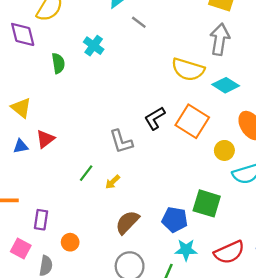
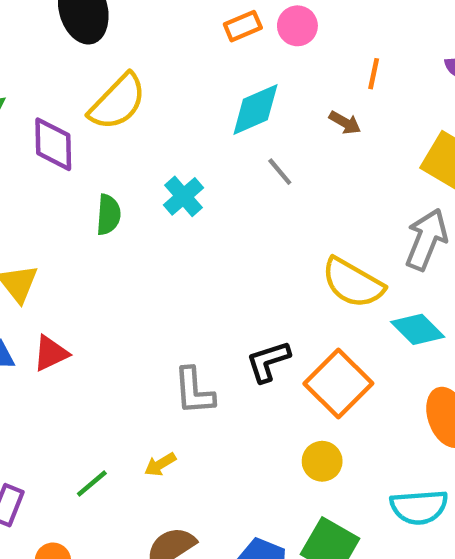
yellow circle: (224, 150) -> (322, 461), moved
green line: (86, 173) -> (92, 483), moved

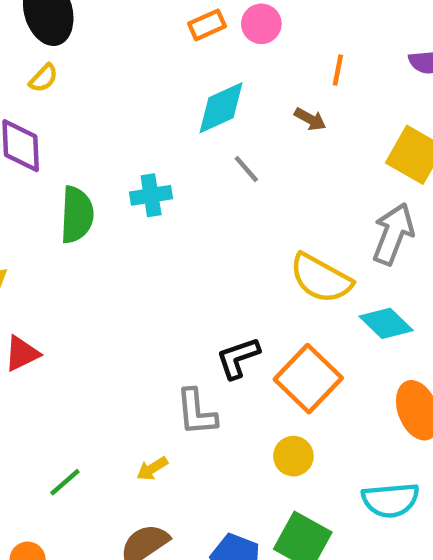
yellow semicircle: (118, 102) -> (43, 78), moved, size x0.5
cyan cross: (183, 196) -> (151, 195), turned 33
green semicircle: (108, 215) -> (77, 215), size x1.4
gray L-shape: (194, 391) -> (196, 412), moved
yellow arrow: (160, 464) -> (152, 469), moved

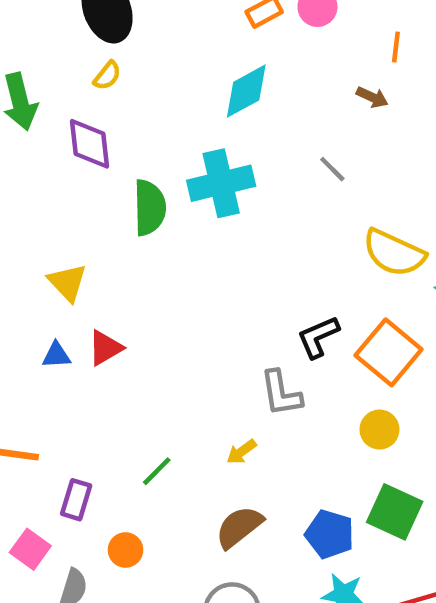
cyan diamond: (221, 108) -> (246, 91), moved
gray line: (246, 169) -> (332, 169), moved
cyan cross: (151, 195) -> (221, 183), size x1.6

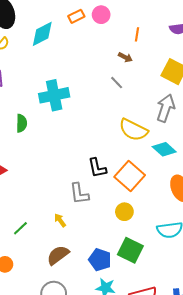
cyan diamond: (246, 91) -> (42, 34), moved
gray line: (332, 169) -> (117, 83), moved
green semicircle: (150, 208) -> (22, 123), moved, size x0.7
black L-shape: (318, 337) -> (97, 168), turned -80
yellow arrow: (242, 452) -> (60, 220), turned 88

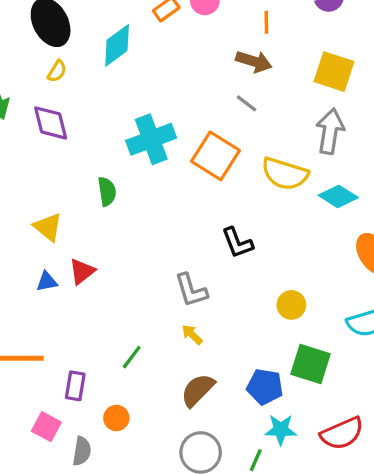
brown arrow: (125, 57) -> (254, 61), size x1.5
orange square: (130, 176) -> (215, 156), moved
gray L-shape: (79, 194) -> (191, 290), moved

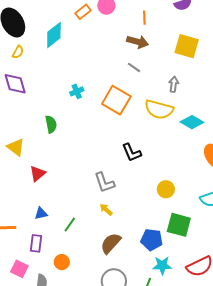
gray arrow: (330, 131) -> (174, 84), moved, size x0.6
cyan cross: (151, 139) -> (77, 91), size x0.5
blue triangle: (47, 282) -> (41, 213), moved

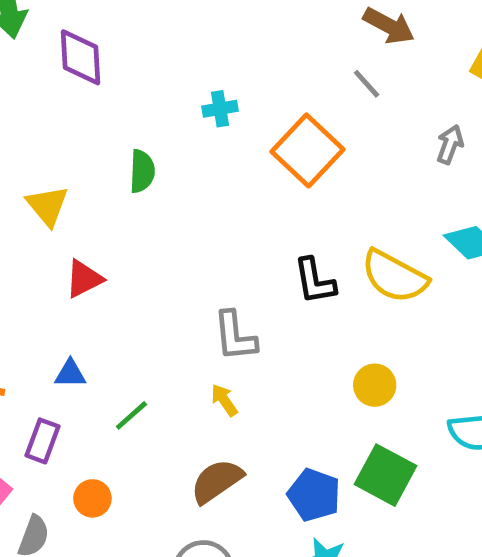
yellow semicircle: (159, 109) -> (394, 276), moved

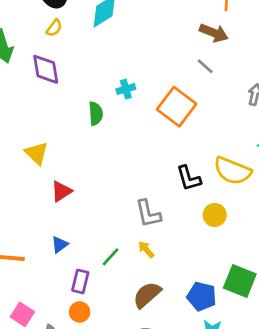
green semicircle: (142, 171) -> (96, 114), moved
blue triangle: (70, 374) -> (60, 245), turned -30
yellow circle: (375, 385) -> (215, 215), moved
green line: (131, 415) -> (110, 257), moved
purple rectangle: (42, 441) -> (80, 281), moved

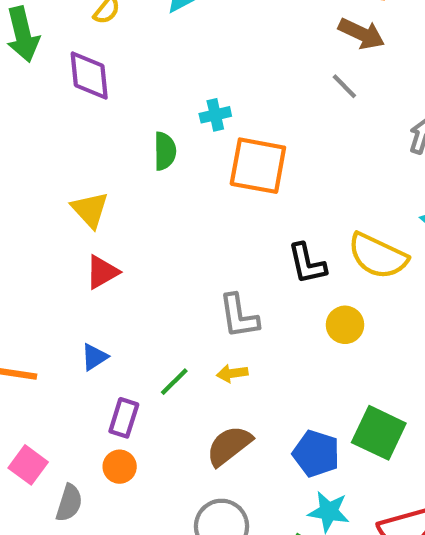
orange square: (177, 107) -> (258, 166), moved, turned -30
yellow triangle: (37, 153) -> (90, 210), moved
yellow arrow: (146, 250) -> (232, 373), turned -60

